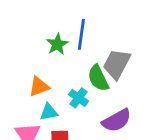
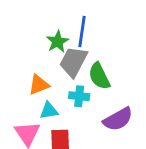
gray trapezoid: (117, 64) -> (73, 62), moved
cyan cross: (79, 98) -> (79, 96), turned -30

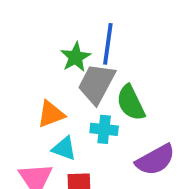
cyan triangle: (49, 111) -> (64, 148), turned 30

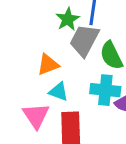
cyan cross: (104, 129) -> (105, 90), moved, size x1.4

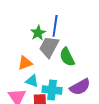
cyan cross: (105, 90) -> (52, 90), moved

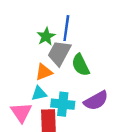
orange triangle: (25, 63) -> (44, 72), moved
cyan triangle: (32, 81) -> (39, 93), turned -32

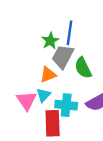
cyan triangle: (39, 93) -> (43, 95), turned -35
pink triangle: (21, 112) -> (27, 101), moved

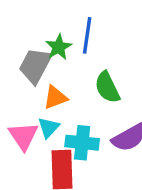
gray trapezoid: (63, 57) -> (35, 66), moved

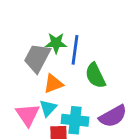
blue line: (87, 35) -> (75, 50), moved
green star: (59, 47) -> (56, 43), turned 30

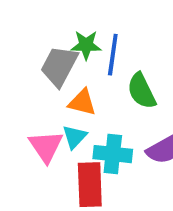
orange triangle: (53, 84) -> (82, 102), turned 35

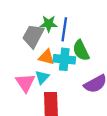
cyan cross: (113, 154) -> (64, 59), moved

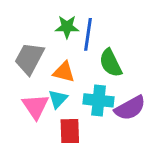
gray trapezoid: (33, 36) -> (29, 58), moved
cyan cross: (64, 59) -> (99, 100), moved

